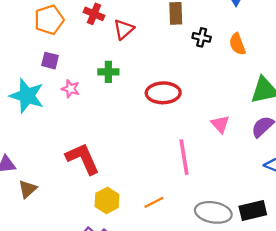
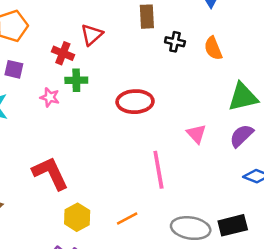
red cross: (94, 14) -> (63, 53), moved
pink star: (71, 89) -> (50, 97), moved

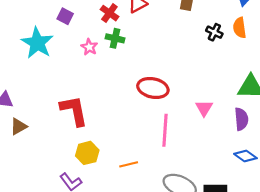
black cross: (175, 42) -> (214, 32), moved
orange semicircle: (213, 48) -> (240, 28), moved
red ellipse: (135, 102) -> (153, 88), moved
purple semicircle: (241, 136) -> (241, 119), turned 115

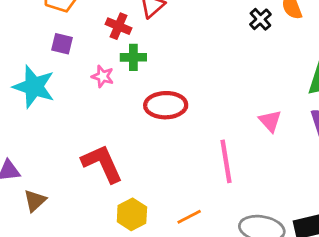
black cross: (214, 32) -> (260, 19), turned 35
red ellipse: (153, 88) -> (166, 105), moved

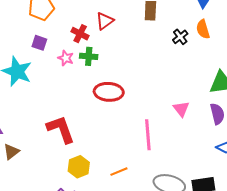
pink star: (103, 76) -> (66, 58), moved

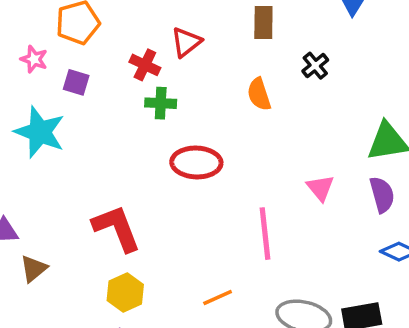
orange semicircle: (203, 29) -> (259, 94), moved
pink star: (66, 58) -> (34, 59), moved
yellow hexagon: (79, 167) -> (125, 292), moved

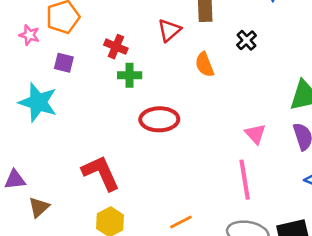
red triangle: (186, 42) -> (169, 30), moved
pink star: (34, 59) -> (29, 35), moved
pink line: (265, 234) -> (245, 180), moved

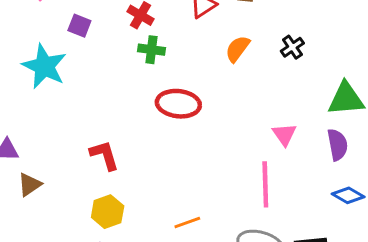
black cross: (247, 40) -> (292, 47), moved
orange semicircle: (205, 65) -> (238, 49), turned 50
red L-shape: (101, 173) -> (104, 155), size x0.7

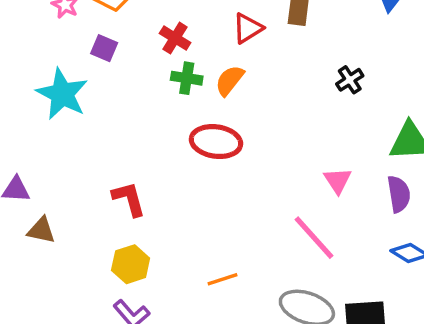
orange semicircle: (238, 49) -> (230, 80), moved
pink line: (265, 184) -> (314, 238), turned -42
brown triangle: (30, 185) -> (41, 230), turned 45

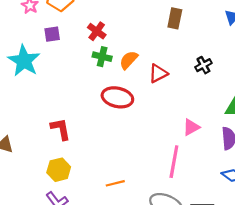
red triangle: (248, 28) -> (158, 73), moved
purple square: (104, 48) -> (52, 34), turned -35
pink triangle: (338, 181) -> (191, 127), turned 30
pink line: (314, 238) -> (174, 162), turned 48

